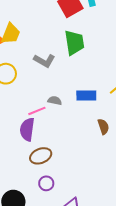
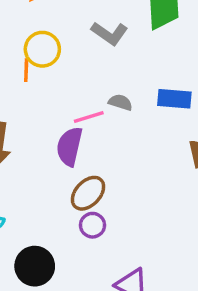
brown ellipse: (41, 156) -> (88, 193), turned -30
purple circle: (46, 183) -> (93, 225), moved

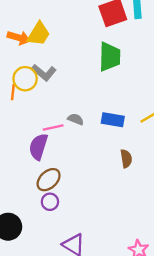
gray L-shape: (110, 33) -> (44, 73), moved

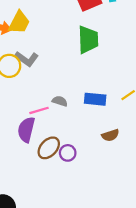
brown semicircle: (126, 159) -> (110, 135), turned 84
brown ellipse: (49, 180) -> (49, 148), moved
purple circle: (50, 202) -> (68, 153), moved

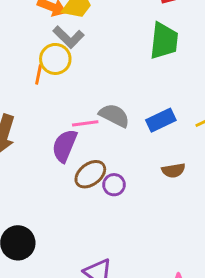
gray L-shape: (27, 59) -> (69, 37), moved
blue rectangle: (95, 99) -> (161, 120), turned -40
gray semicircle: (60, 101) -> (114, 115), size x1.5

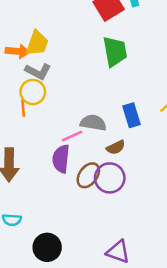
blue rectangle: (161, 120) -> (131, 115), turned -65
brown semicircle: (173, 170) -> (116, 147), moved
purple circle: (114, 185) -> (110, 178), size x1.6

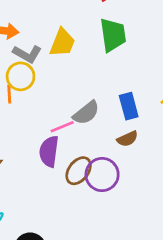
yellow trapezoid: (37, 43) -> (62, 43), moved
gray semicircle: (93, 123) -> (86, 113), turned 130
brown semicircle: (116, 147) -> (127, 139), moved

